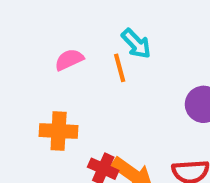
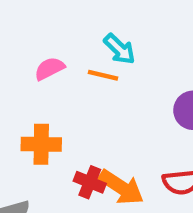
orange line: (120, 68) -> (103, 75), turned -60

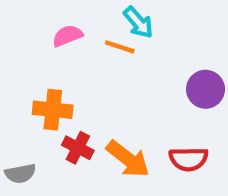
red cross: (90, 182) -> (78, 148), moved

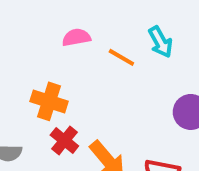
cyan arrow: (138, 22) -> (160, 42), moved

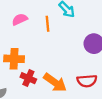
orange line: (121, 57) -> (47, 24), turned 70

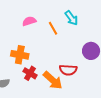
orange line: (47, 24) -> (53, 28), turned -32
red semicircle: (87, 81) -> (68, 70), moved

